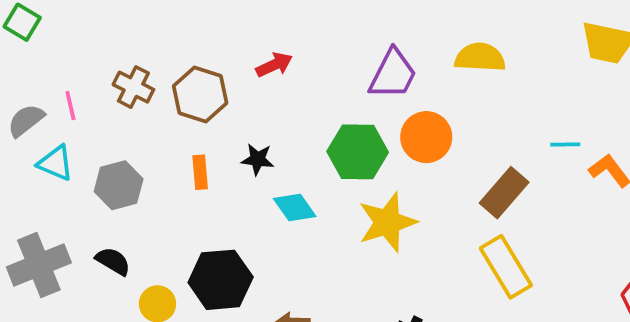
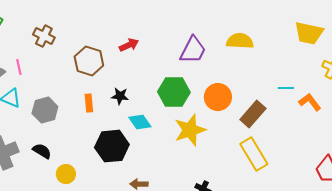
brown cross: (133, 87) -> (44, 36), moved
orange circle: (426, 137) -> (218, 97), moved
black hexagon: (221, 280) -> (112, 146), moved

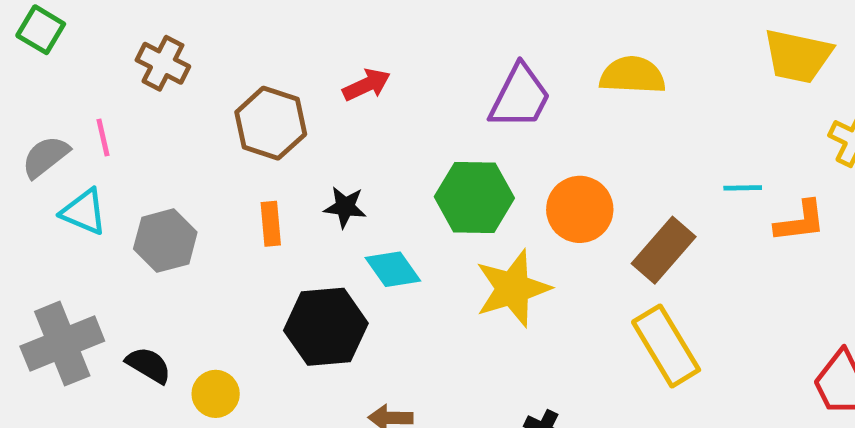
orange L-shape: (310, 102) -> (800, 221), turned 120
black semicircle: (42, 151) -> (149, 365), moved

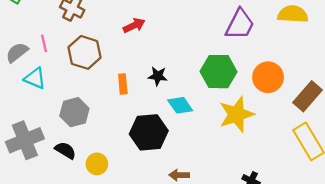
red arrow: (367, 85) -> (134, 25), moved
brown hexagon: (271, 123) -> (85, 52), moved
gray hexagon: (165, 241) -> (74, 112), moved

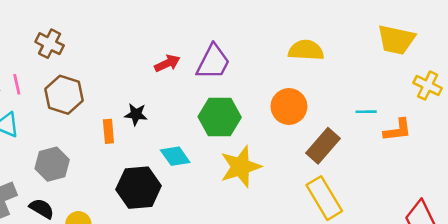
purple trapezoid: (240, 24) -> (213, 62), moved
red arrow: (134, 25) -> (167, 63), moved
black star: (158, 76) -> (136, 114), moved
orange circle: (268, 77) -> (289, 107), moved

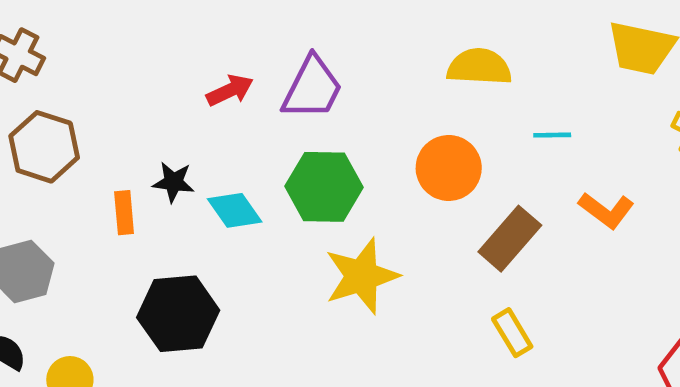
cyan line: (366, 112) -> (552, 135), moved
orange L-shape: (398, 130) -> (606, 210), moved, turned 44
cyan diamond: (175, 156) -> (235, 210), moved
yellow rectangle: (324, 198) -> (512, 333), size x0.6

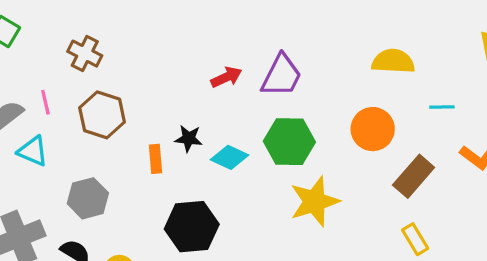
cyan diamond: (235, 210) -> (229, 157), turned -30

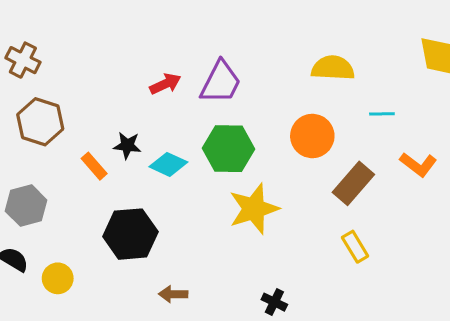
orange rectangle: (156, 159) -> (94, 166), turned -36

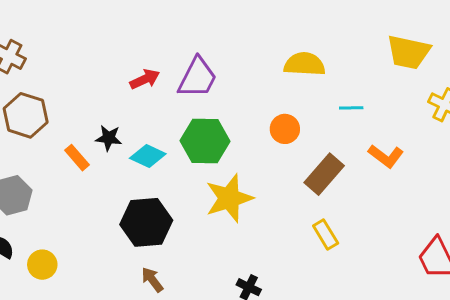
orange circle: (312, 136) -> (285, 129), size x0.7
black hexagon: (130, 234) -> (146, 222), moved
brown arrow: (173, 294) -> (152, 280), turned 52

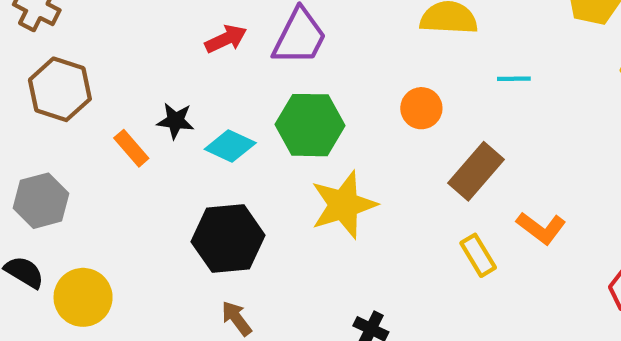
orange L-shape: (386, 156) -> (541, 228), moved
yellow circle: (42, 265) -> (83, 297), size x1.4

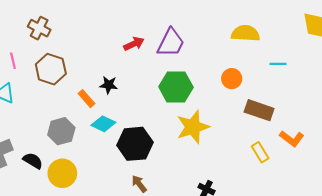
cyan diamond: (230, 146) -> (103, 124), moved
brown rectangle: (476, 171) -> (259, 110), turned 68
gray hexagon: (41, 201) -> (61, 131), moved

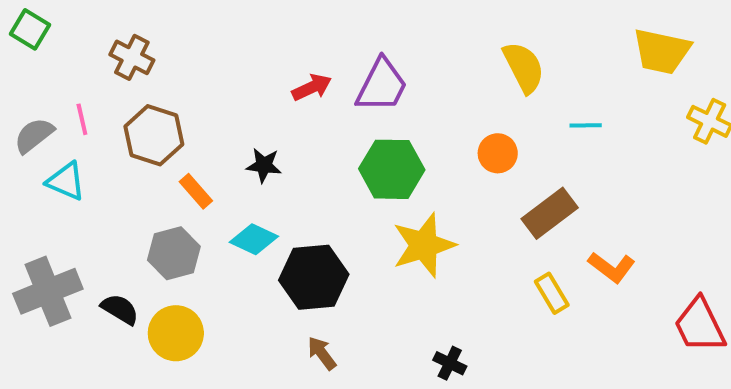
yellow semicircle: (245, 33) -> (524, 67), turned 60
orange rectangle: (87, 99) -> (196, 191), moved
brown rectangle: (259, 110) -> (550, 213), turned -56

